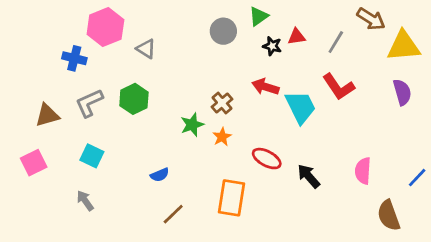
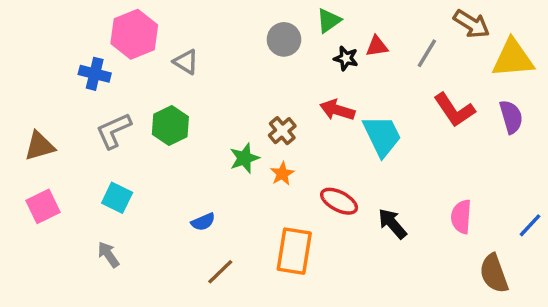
red L-shape: (339, 87) -> (454, 110), moved
brown triangle: (47, 115) -> (40, 146), moved

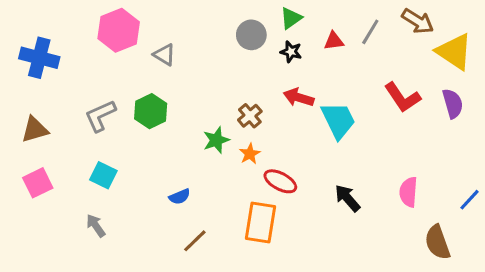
gray line: (427, 53) -> (370, 32), moved
black star: (346, 58) -> (291, 52), moved
yellow triangle: (513, 58) -> (454, 52), turned 39
blue cross: (95, 74) -> (39, 58), moved, size x1.4
red ellipse: (339, 201) -> (280, 181), moved

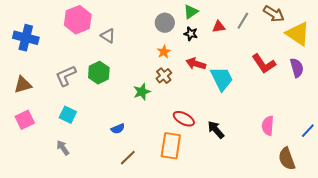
orange star: (250, 154) -> (164, 52), moved
black arrow: (347, 198) -> (216, 130), moved

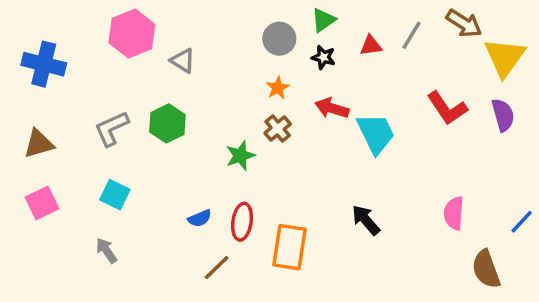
yellow triangle: (298, 34) -> (505, 57), turned 32
red ellipse: (184, 119) -> (242, 222), moved, turned 70

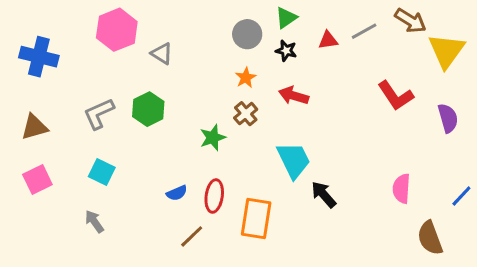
gray line: (411, 35) -> (364, 31), turned 30
purple semicircle: (503, 115) -> (448, 118), moved
cyan trapezoid: (376, 134) -> (294, 160), moved

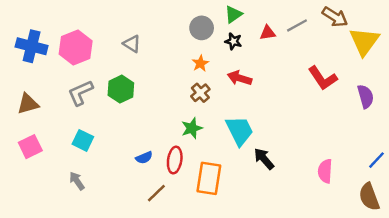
pink hexagon: (117, 30) -> (76, 47), moved
green star: (213, 138) -> (192, 128), moved
pink semicircle: (402, 189) -> (325, 171), moved
brown semicircle: (430, 238) -> (369, 197), moved

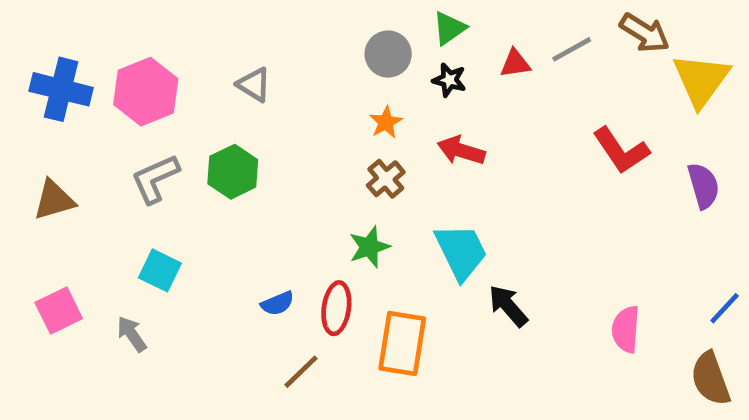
pink square: (30, 147) -> (59, 310), moved
gray arrow: (77, 181) -> (132, 334), moved

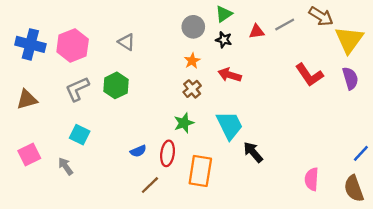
purple semicircle: (703, 186) -> (350, 78), moved
pink semicircle: (626, 329) -> (312, 179), moved

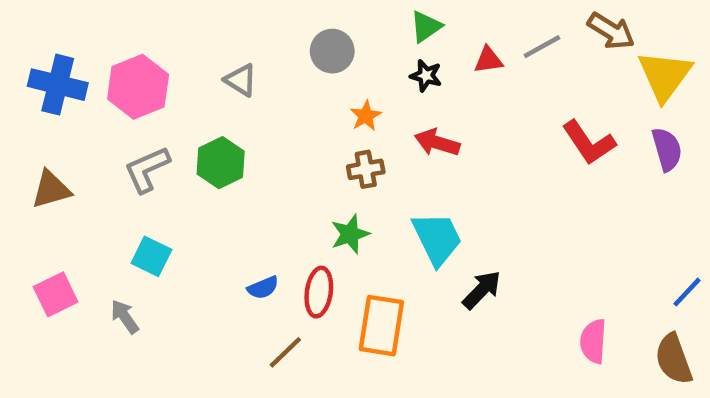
gray circle: (193, 27) -> (332, 51), moved
brown cross: (192, 89) -> (366, 169), turned 30
black arrow: (253, 152) -> (482, 290), turned 85

